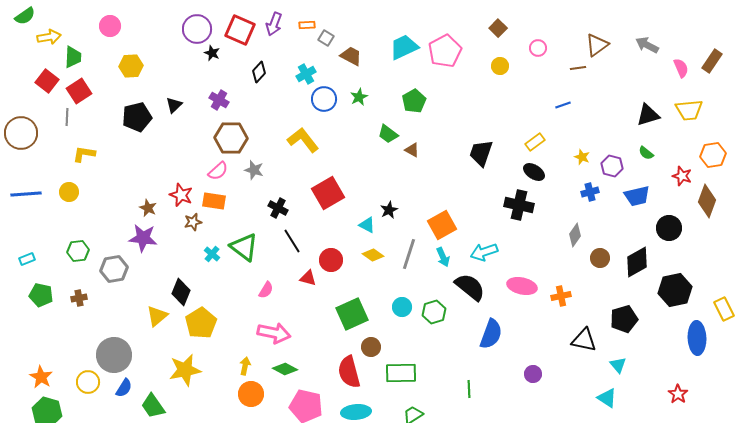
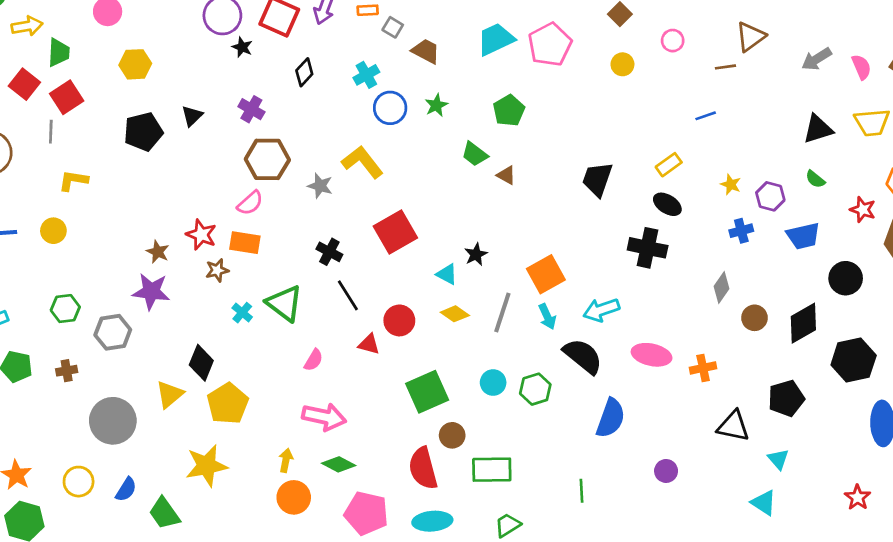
gray arrow: (647, 45) -> (817, 59), moved, turned -60
gray star: (254, 170) -> (320, 186), moved
gray circle: (114, 355) -> (113, 421), moved

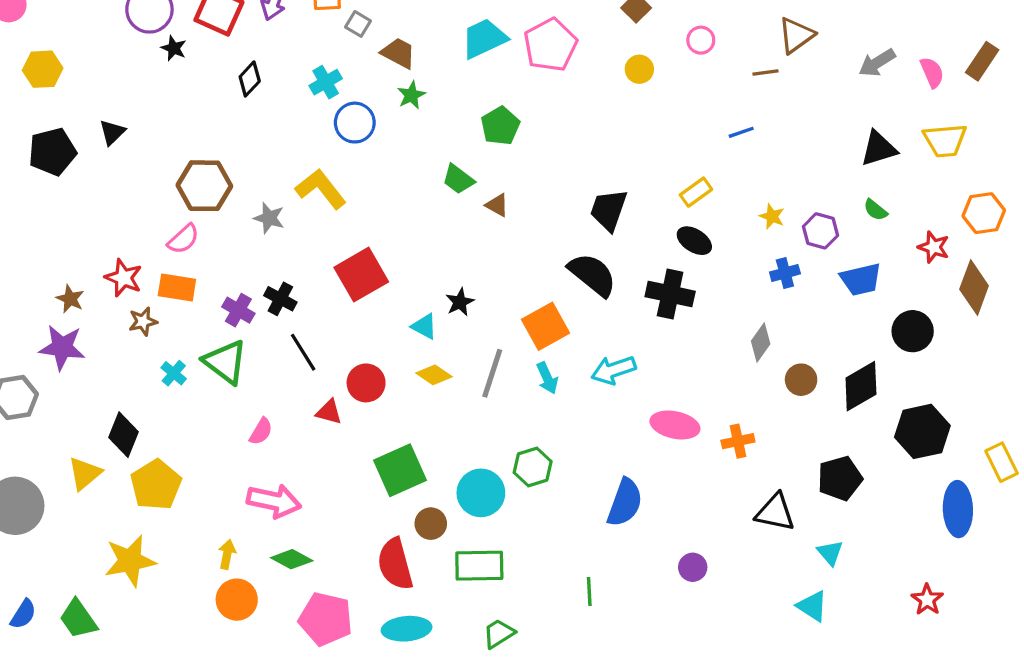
green star: (436, 105) -> (411, 95), moved
purple cross: (251, 109) -> (238, 310), moved
black semicircle: (583, 356) -> (592, 275), moved
cyan circle: (493, 383) -> (481, 493), moved, size x1.5
blue semicircle: (126, 489) -> (23, 614), moved

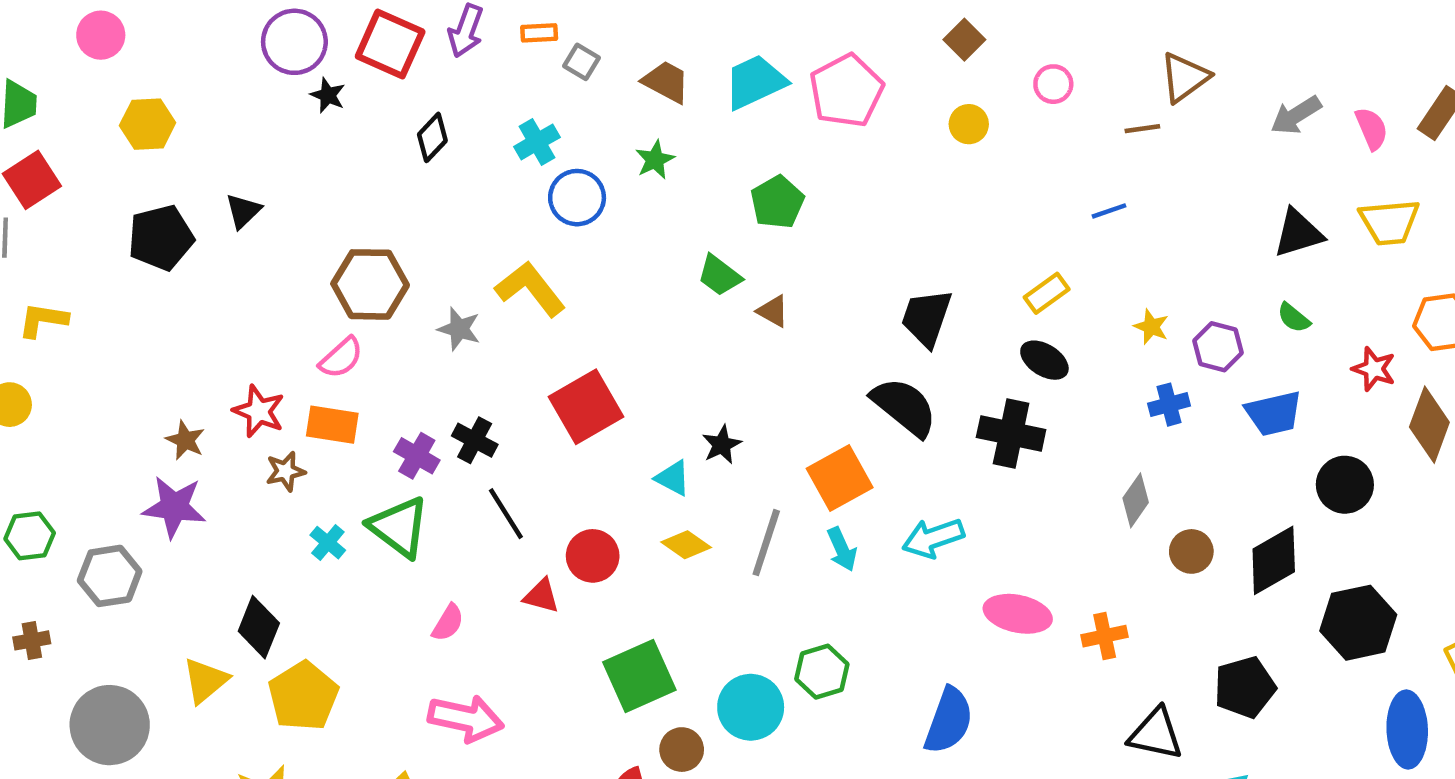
brown trapezoid: (398, 53) -> (666, 82), moved

